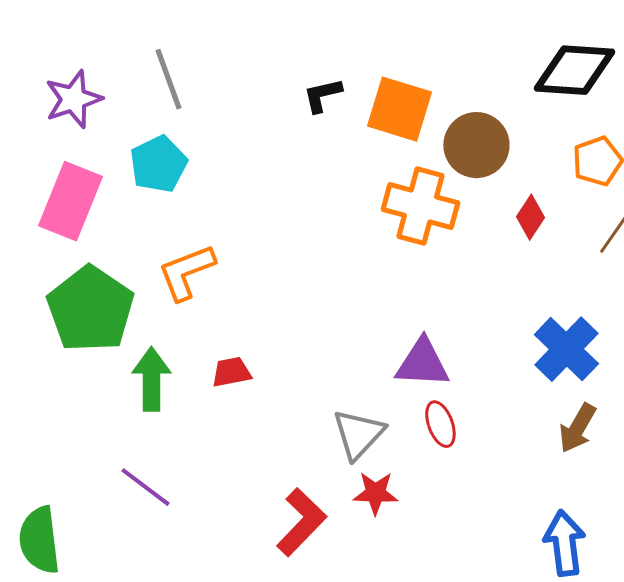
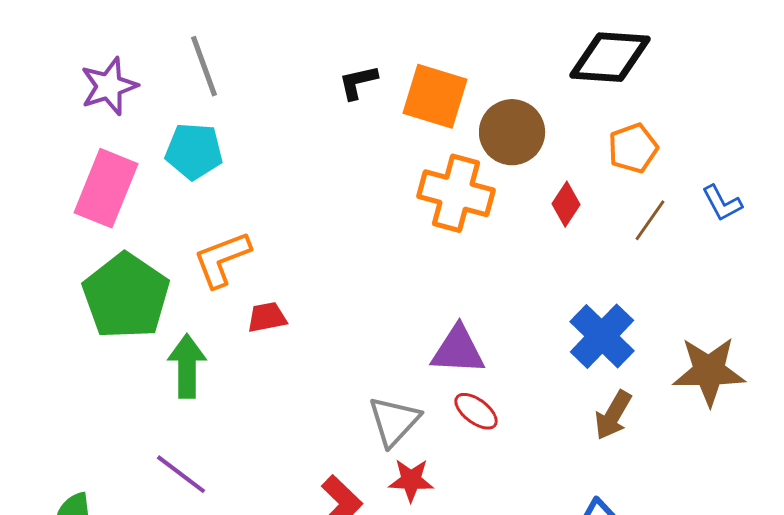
cyan pentagon: (158, 164) -> (194, 151), turned 30
red trapezoid: (231, 372) -> (267, 317), moved
red ellipse: (440, 424) -> (476, 411), turned -33

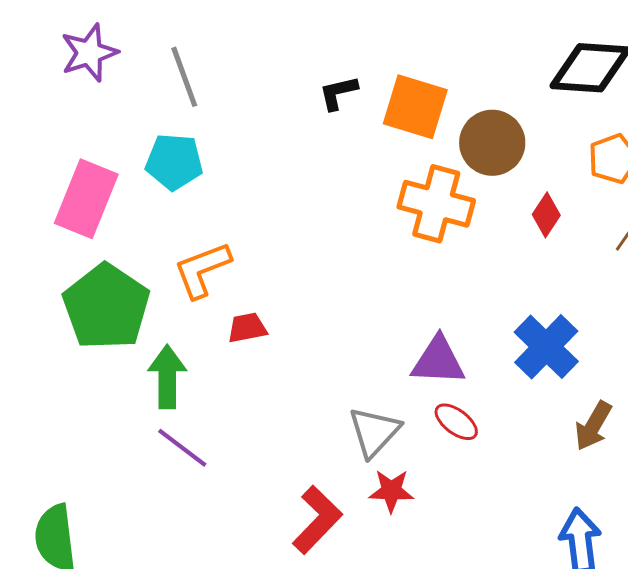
purple star: (109, 86) -> (89, 53), moved
blue cross: (602, 336) -> (546, 347), moved
purple line: (181, 474) -> (182, 448), moved

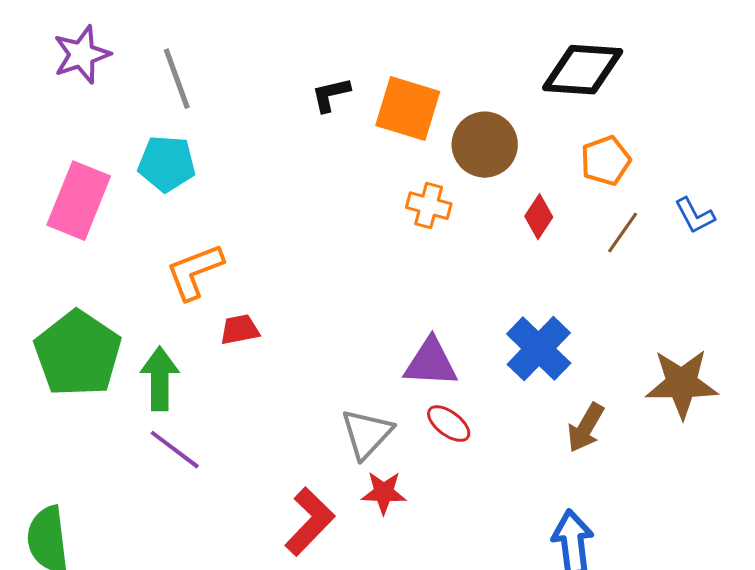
orange cross: (436, 204) -> (429, 206), size x0.6
green pentagon: (106, 307) -> (78, 354), moved

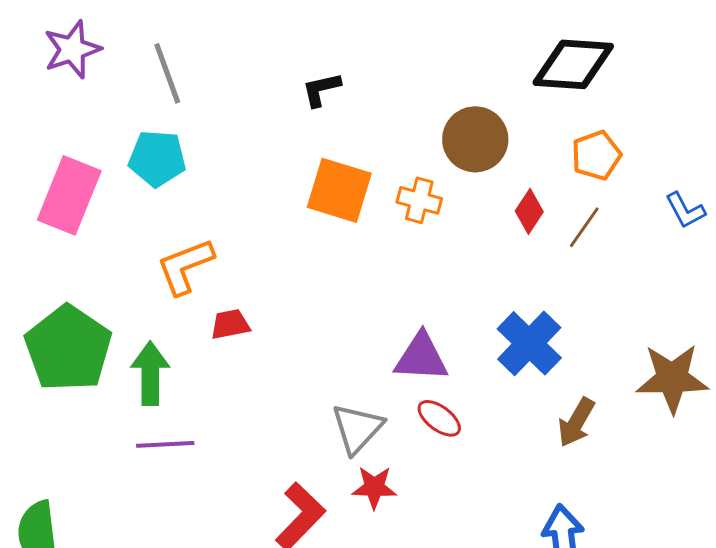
orange square: (408, 109) -> (339, 190), moved
brown line: (623, 233) -> (584, 227), moved
purple line: (175, 450) -> (165, 444), turned -40

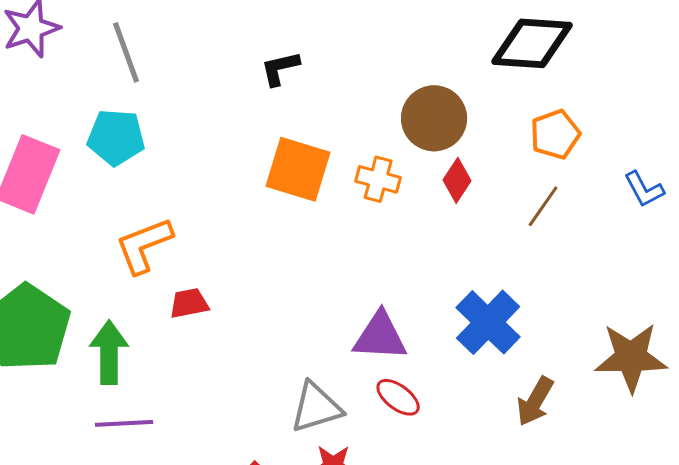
red diamond: (529, 211) -> (457, 180), moved
gray triangle: (357, 428) -> (316, 407), turned 30

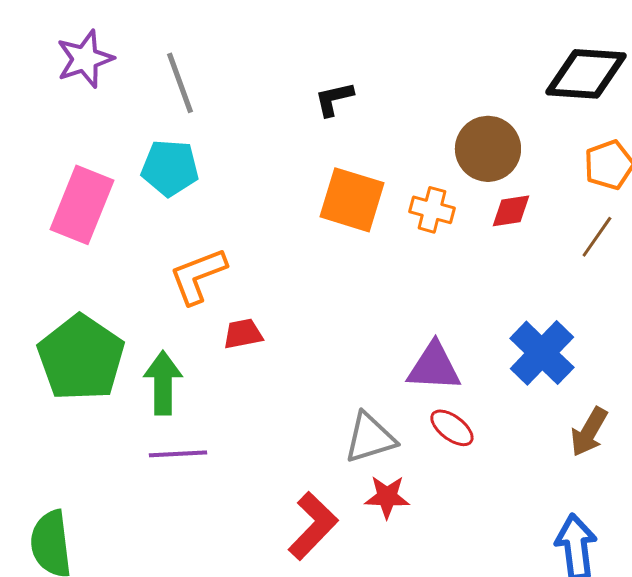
red diamond: (457, 180) -> (511, 211), turned 48

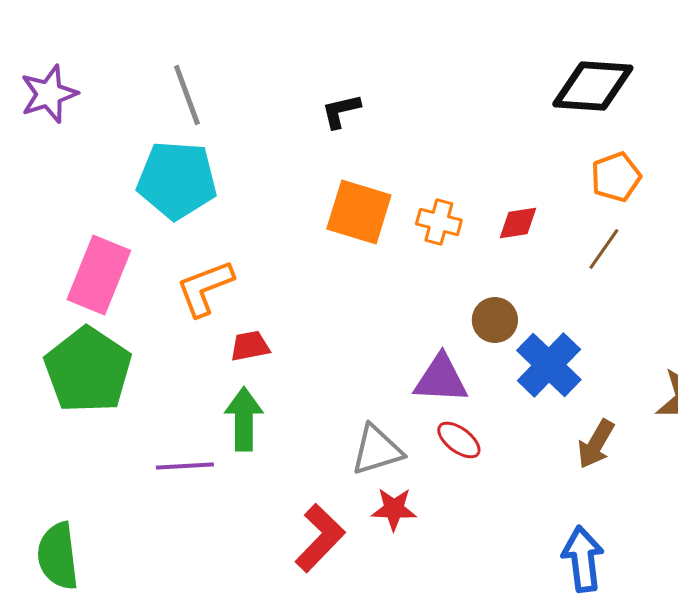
purple star: (85, 59) -> (49, 94), moved
brown circle: (488, 149) -> (495, 320), moved, size x0.7
cyan pentagon: (170, 168) -> (177, 180), size x1.4
pink rectangle: (82, 205) -> (99, 275), moved
green arrow: (163, 383) -> (244, 419), moved

